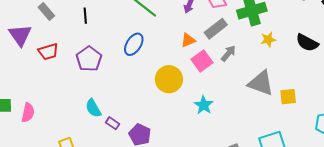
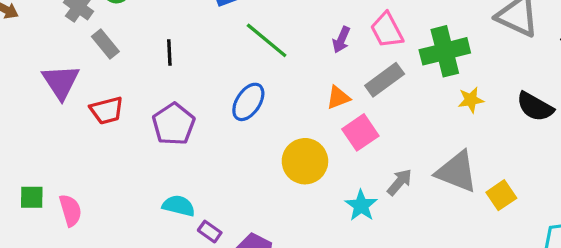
gray arrow: (228, 53) -> (399, 182), moved
yellow square: (288, 97) -> (501, 195), turned -30
cyan semicircle: (93, 108) -> (179, 206), turned 132
pink semicircle: (28, 113) -> (70, 210), turned -30

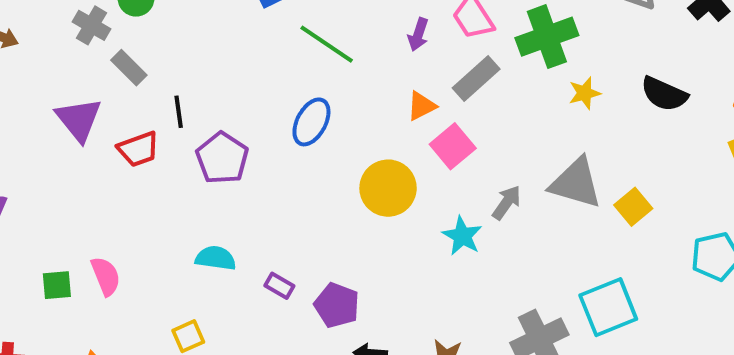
black line: (169, 52) -> (179, 112), moved
green square: (32, 197) -> (57, 285), moved
cyan semicircle: (179, 206) -> (216, 258), moved

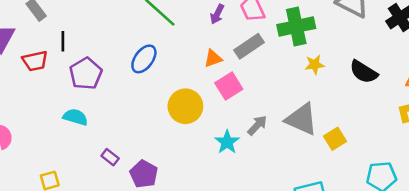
cyan semicircle: (216, 258) -> (75, 117), moved

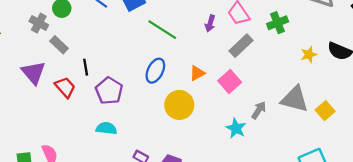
green cross: (296, 26) -> (278, 23), size x0.7
orange triangle: (213, 58) -> (197, 73), moved
red trapezoid: (35, 61) -> (65, 87), turned -110
yellow star: (315, 65) -> (309, 55), moved
yellow circle: (185, 106) -> (179, 105), moved

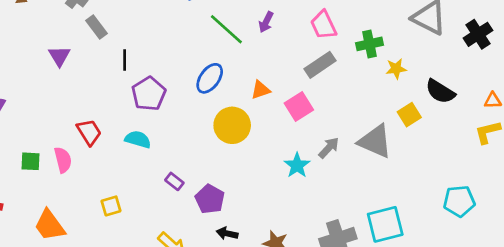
purple arrow: (210, 23) -> (266, 22), moved
yellow star: (309, 55) -> (396, 69), moved
purple triangle: (33, 73) -> (59, 56), size x0.7
red trapezoid: (65, 87) -> (89, 132), moved
yellow square: (325, 111) -> (409, 115), moved

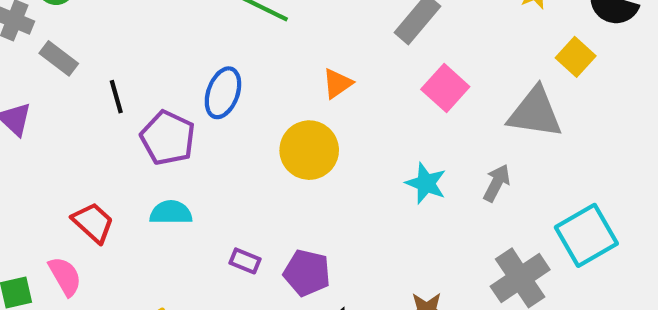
blue ellipse: (210, 78) -> (223, 93), moved
pink square: (299, 107) -> (445, 88), moved
gray arrow: (329, 148) -> (497, 183), moved

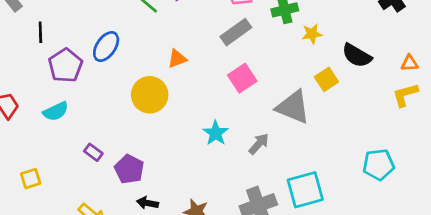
cyan semicircle: (171, 213) -> (56, 111), turned 140

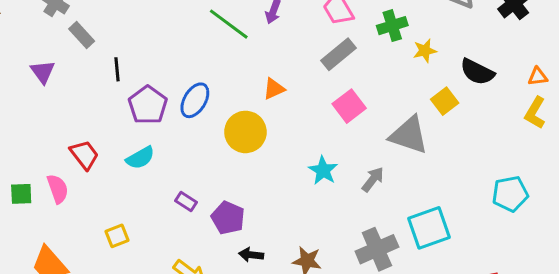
blue ellipse: (106, 47) -> (195, 100), moved
yellow L-shape: (405, 95) -> (535, 113), turned -40

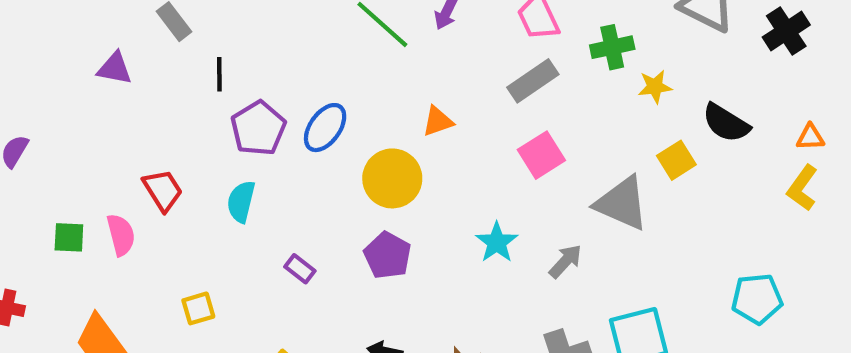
purple triangle: (43, 72) -> (115, 68), turned -48
cyan semicircle: (140, 158) -> (241, 202), turned 128
purple pentagon: (228, 218) -> (388, 255), moved

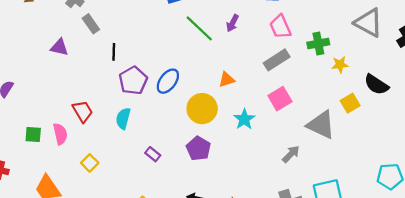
cyan star: (497, 242) -> (244, 119), moved
yellow square: (198, 308) -> (90, 163), moved, turned -30

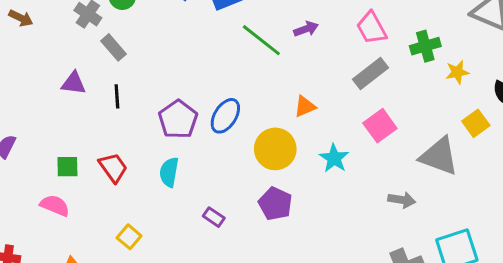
purple arrow: (233, 23) -> (306, 29), turned -132
black line: (114, 52) -> (117, 96), moved
green square: (33, 134) -> (67, 167), moved
pink semicircle: (60, 134) -> (55, 205), moved, turned -50
gray arrow: (291, 154) -> (402, 200), turned 60

